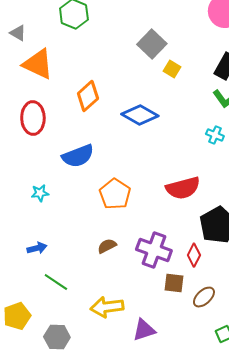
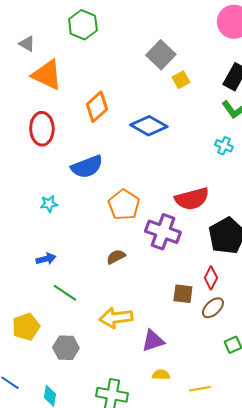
yellow square: (172, 69) -> (181, 80), turned 30
purple cross: (154, 250) -> (163, 232), moved
red diamond: (194, 255) -> (211, 278), moved

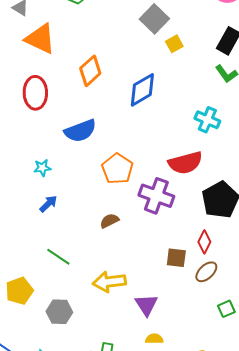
blue diamond: (149, 126) -> (142, 90), turned -60
cyan cross: (224, 146) -> (207, 120), moved, size x1.4
blue arrow: (46, 259) -> (48, 204), moved, turned -30
purple triangle: (153, 341) -> (146, 305), turned -45

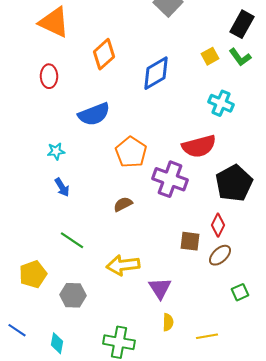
yellow square: (174, 44) -> (210, 56), moved
red ellipse: (35, 93) -> (49, 76), size x0.7
blue arrow: (48, 204) -> (62, 187), turned 102
yellow semicircle: (154, 339) -> (168, 322), turned 90

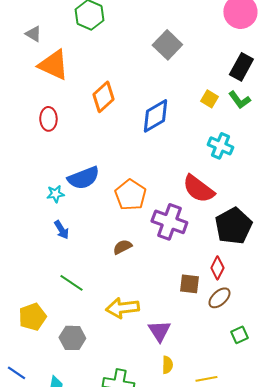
yellow square: (210, 56) -> (209, 99), turned -30
blue semicircle: (94, 114) -> (83, 178), moved
red semicircle: (199, 146) -> (198, 189), turned 52

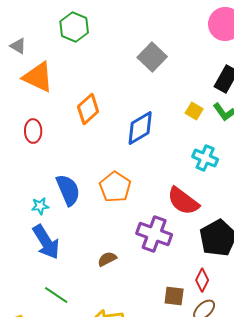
blue semicircle: (83, 178) -> (68, 190), turned -92
orange pentagon: (130, 195) -> (115, 187), moved
blue arrow: (61, 230) -> (46, 242), size x1.8

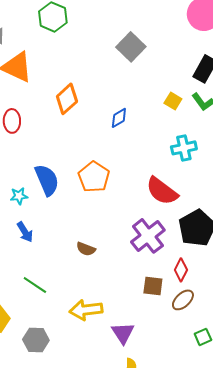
blue diamond: (140, 128) -> (119, 118), size x0.6
cyan cross: (205, 158) -> (184, 148), turned -35
purple cross: (154, 234) -> (148, 236), moved, turned 32
blue arrow: (46, 242) -> (25, 232), size x0.6
brown semicircle: (107, 259) -> (86, 249), turned -132

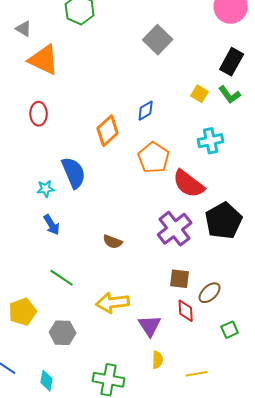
orange diamond: (67, 99) -> (108, 131), moved
orange pentagon: (94, 177) -> (154, 158), moved
red diamond: (181, 270) -> (186, 311), moved, turned -30

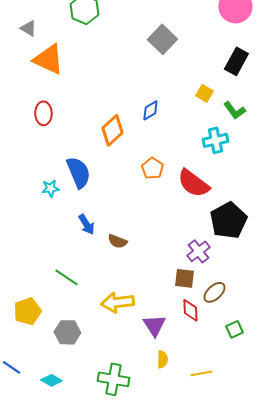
green L-shape: (230, 95) -> (234, 110), moved
orange pentagon: (154, 158) -> (152, 168), moved, size x0.7
blue arrow: (52, 225) -> (86, 224), moved
purple cross: (175, 229) -> (198, 251), moved, size x0.7
cyan diamond: (47, 381) -> (51, 380), turned -70

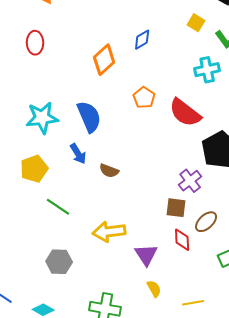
blue semicircle: (78, 172) -> (89, 117), moved
cyan star: (50, 188) -> (42, 118), size x1.8
yellow pentagon: (27, 311) -> (34, 169), moved
yellow semicircle: (162, 359) -> (154, 289), turned -30

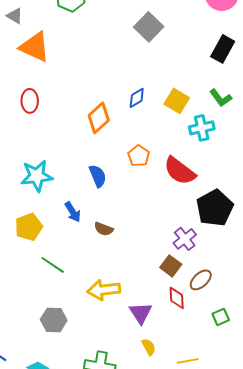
yellow square: (196, 23) -> (177, 101), moved, size x1.4
blue semicircle: (89, 117) -> (98, 176), moved, size x0.7
brown square: (176, 208) -> (171, 266), turned 30

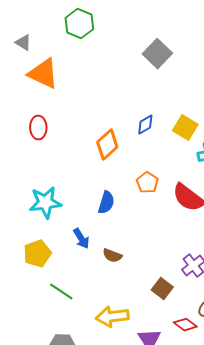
blue semicircle: (98, 176) -> (106, 203), turned 40
brown square: (171, 266) -> (162, 289), moved
red diamond: (177, 298) -> (185, 325), turned -50

